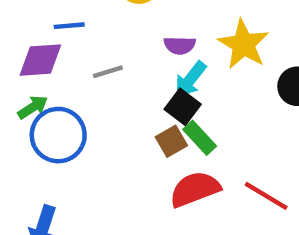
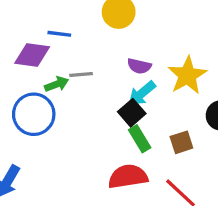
green arrow: (33, 107) -> (57, 84), moved
brown square: (171, 141) -> (181, 142), moved

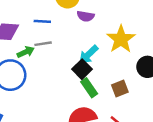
blue line: (59, 34) -> (42, 21), moved
purple semicircle: (139, 66) -> (86, 16), moved

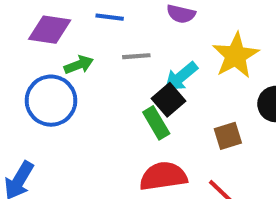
gray line: (43, 44) -> (136, 56), moved
green rectangle: (89, 88) -> (156, 123), moved

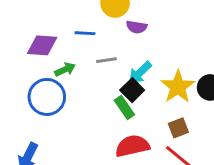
yellow star: (236, 56) -> (178, 87), moved
brown square: (228, 136) -> (178, 128), moved

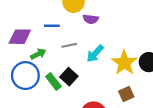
black square: (132, 90) -> (69, 77), moved
green rectangle: (124, 108) -> (53, 81), moved

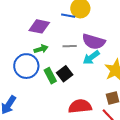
purple semicircle: (91, 19) -> (94, 42), moved, size x1.6
blue line: (52, 26) -> (68, 16), moved
purple diamond: (20, 37) -> (39, 26), moved

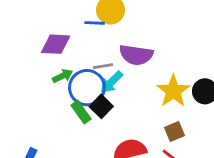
cyan arrow: (91, 57) -> (111, 82), moved
blue circle: (26, 66) -> (87, 88), moved

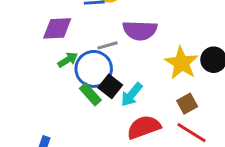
cyan arrow: (111, 82) -> (132, 95), moved

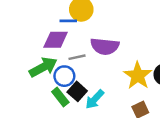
purple diamond: (57, 28) -> (56, 40), moved
green arrow: (68, 60) -> (43, 67), size x1.6
blue circle: (94, 69) -> (64, 76), size x0.7

